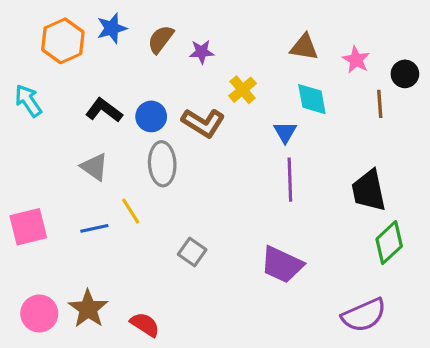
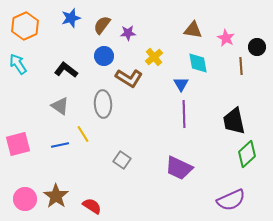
orange hexagon: (63, 41) -> (25, 26), moved
blue circle: (151, 116) -> (104, 56), moved

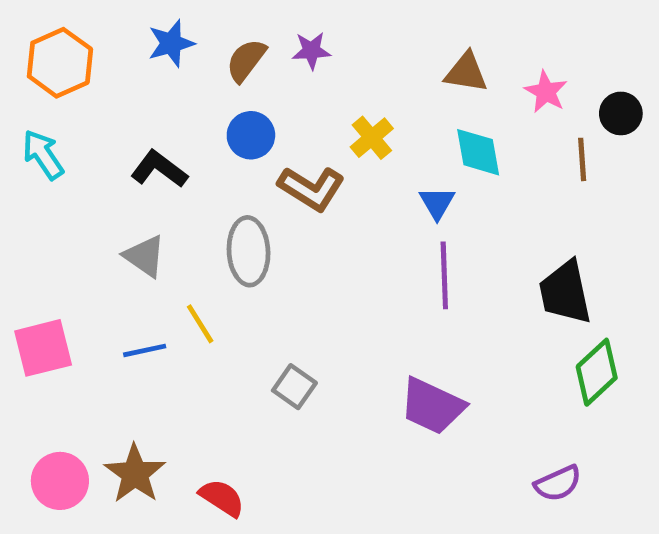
purple star: (128, 33) -> (311, 51), moved
purple semicircle: (231, 200) -> (558, 483), size x0.7

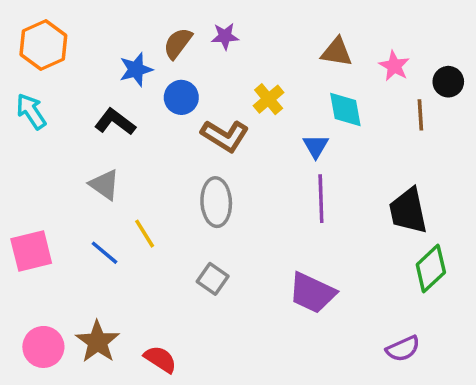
blue star: (171, 43) -> (136, 69), moved
gray ellipse: (249, 251) -> (216, 202), moved
blue line: (145, 350) -> (104, 253), turned 52

